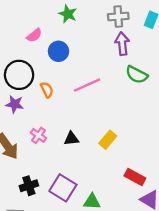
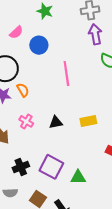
pink line: (87, 85) -> (66, 73), turned -70
orange semicircle: (47, 90) -> (23, 90), moved
yellow rectangle: (108, 140) -> (88, 121), turned 42

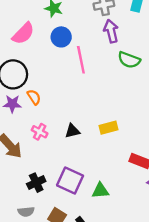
pink semicircle: (16, 32) -> (23, 34), size x1.5
blue circle: (39, 45) -> (61, 37), moved
pink line: (66, 73) -> (81, 60), moved

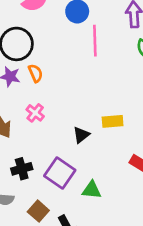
black triangle: (72, 131) -> (81, 135), moved, turned -35

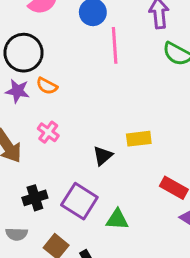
orange semicircle: (35, 73) -> (47, 86), turned 144

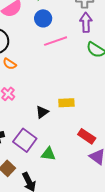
pink line: (115, 45) -> (56, 41), turned 70

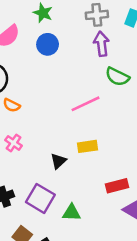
pink line: (56, 41) -> (86, 104), moved
red rectangle: (87, 136) -> (117, 186), turned -42

